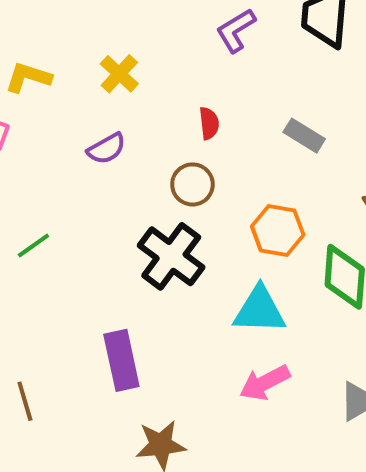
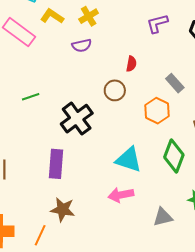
yellow cross: (119, 74) -> (89, 16), moved
purple semicircle: (107, 149) -> (82, 45), moved
orange hexagon: (278, 230) -> (157, 111), moved
black cross: (171, 256) -> (77, 119), moved

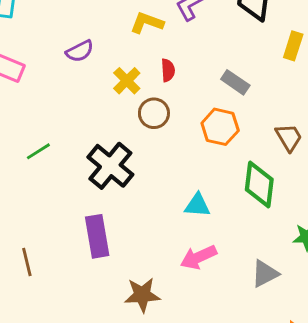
yellow L-shape: (52, 16) -> (147, 23), moved
yellow cross: (89, 16) -> (127, 81), moved
purple semicircle: (82, 45) -> (80, 51), moved
cyan triangle: (129, 160) -> (197, 205), size x0.7
brown star: (63, 210) -> (142, 295), moved

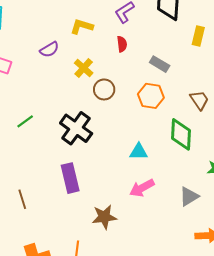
yellow L-shape: (147, 23) -> (82, 26), moved
red semicircle: (168, 70) -> (122, 44), moved

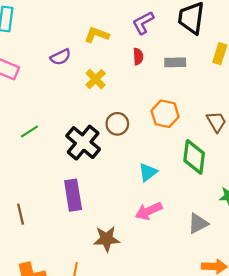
gray rectangle: (160, 64) -> (175, 62), moved, turned -36
brown circle: (104, 89) -> (117, 124), moved
cyan triangle: (139, 152) -> (148, 172), turned -42

